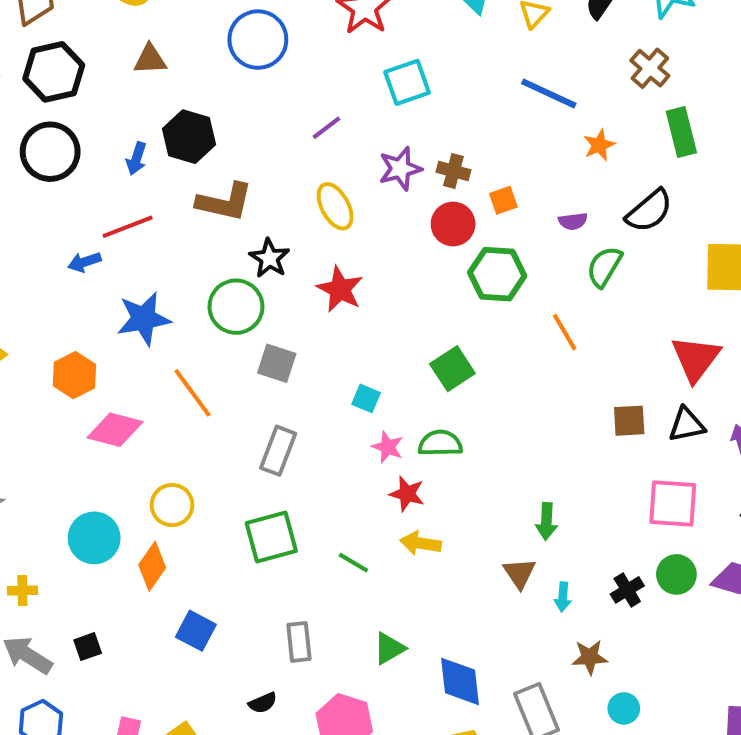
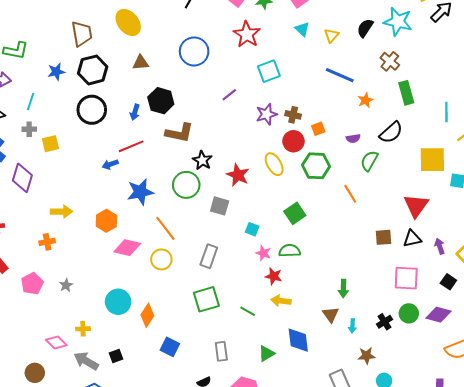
yellow ellipse: (335, 206) -> (274, 164), moved
gray square: (277, 363) -> (220, 206), moved
yellow circle: (172, 505) -> (161, 259), moved
blue diamond: (460, 681) -> (298, 340), moved

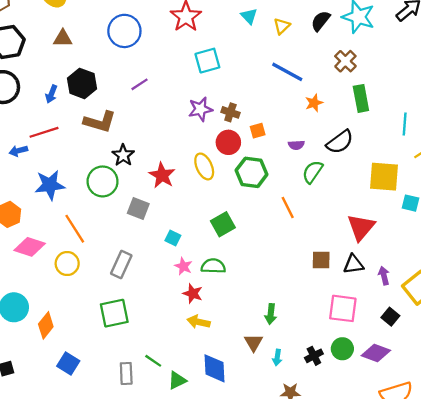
purple line: (229, 95) -> (140, 84), moved
green line: (248, 311) -> (153, 361), moved

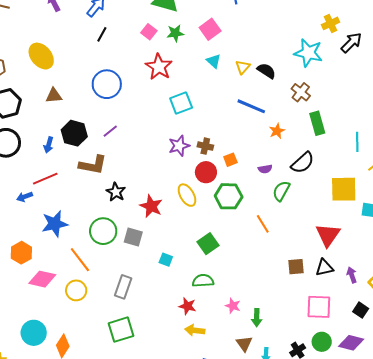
black semicircle: (321, 21) -> (266, 71), moved, turned 90
purple line: (140, 84) -> (110, 131), moved
green circle: (103, 181) -> (103, 231), moved
pink star: (183, 266) -> (233, 306), moved

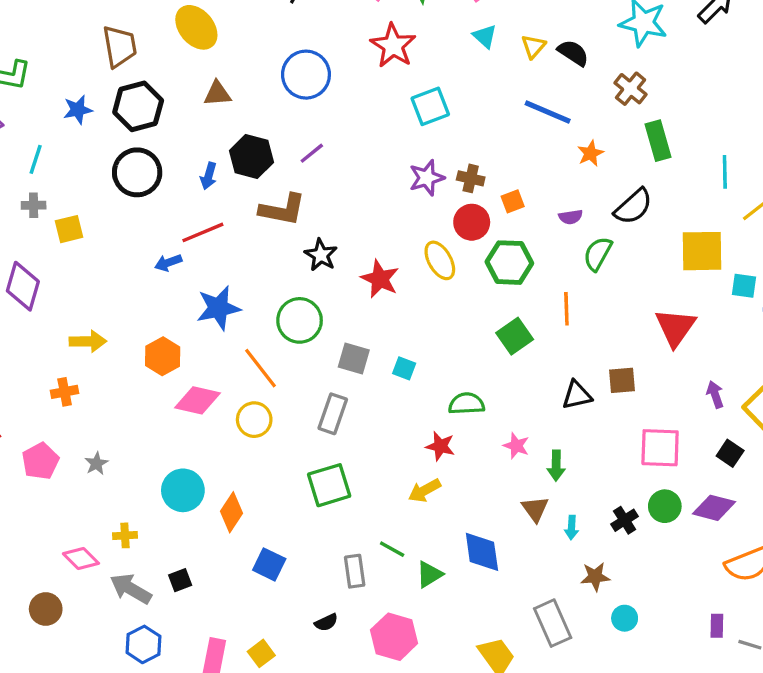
orange line: (263, 224) -> (566, 309), turned 30
gray square: (133, 237) -> (354, 358), moved
green square: (208, 244) -> (515, 336), moved
black triangle: (324, 268) -> (577, 395), moved
yellow arrow: (195, 330) -> (424, 491), moved, turned -36

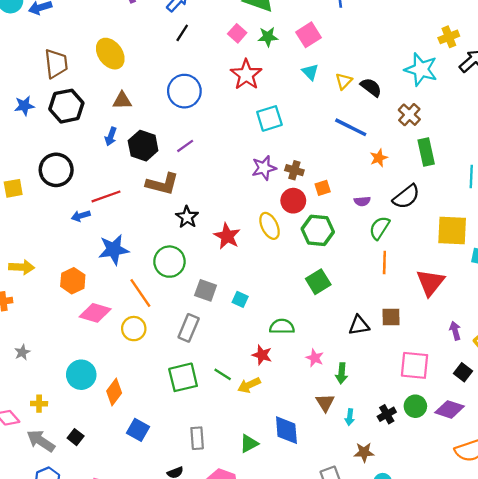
black circle: (137, 172) -> (56, 170), moved
blue arrow: (209, 176) -> (111, 136), moved
orange line: (566, 309) -> (384, 263), moved
green line: (392, 549) -> (223, 374), moved
black square: (180, 580) -> (76, 437), turned -35

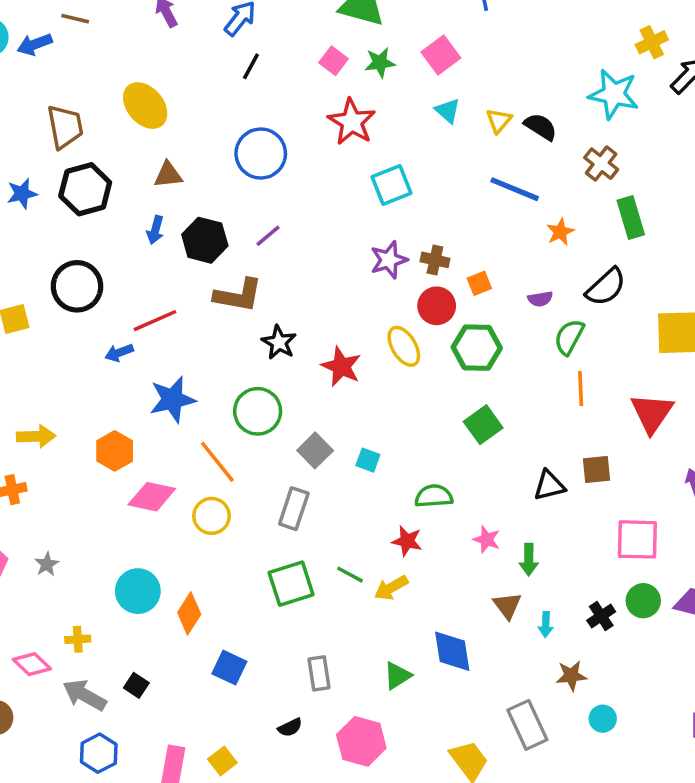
gray square: (206, 290) -> (315, 450), turned 30

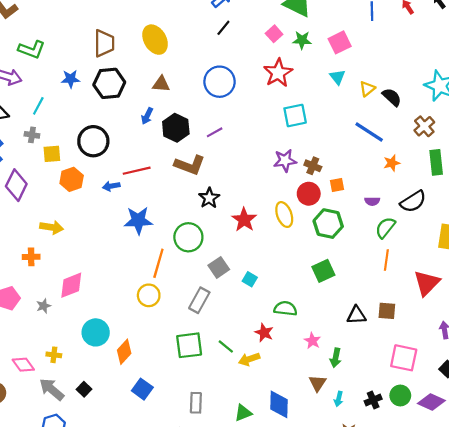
orange hexagon: (115, 451) -> (72, 179), moved
orange line: (217, 462) -> (158, 263), turned 44
pink diamond: (152, 497) -> (71, 285), moved, turned -44

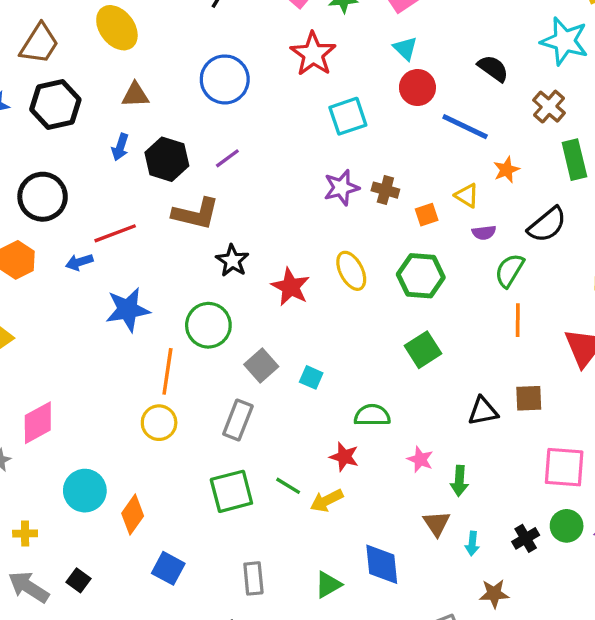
brown trapezoid: (104, 43) -> (39, 44), turned 40
yellow triangle: (367, 89) -> (467, 195), moved, turned -42
red circle: (309, 194) -> (417, 88), moved

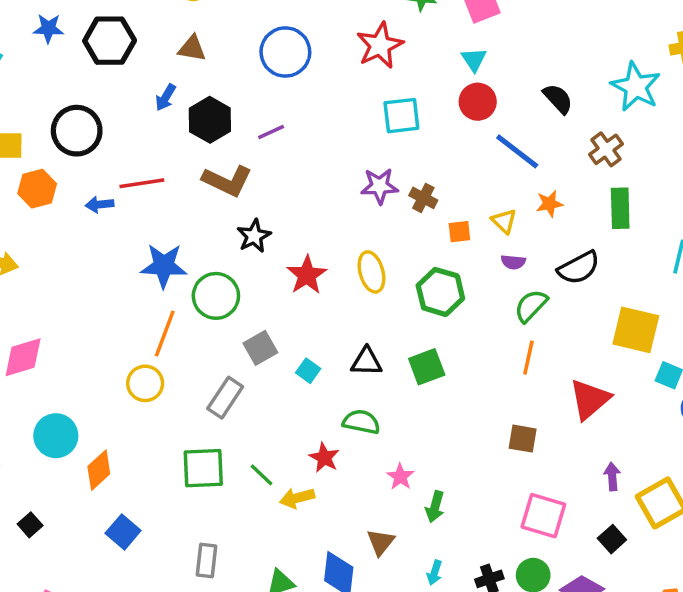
blue star: (128, 310) -> (164, 266), moved
black triangle: (483, 411) -> (366, 362), moved
brown triangle: (437, 523) -> (381, 542), moved

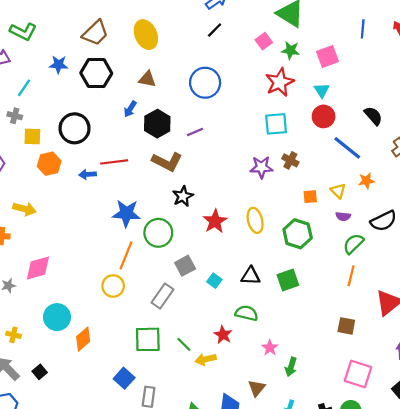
red star: (380, 45) -> (280, 82), moved
brown cross: (423, 198) -> (290, 160), moved
blue square: (123, 532) -> (124, 378), moved

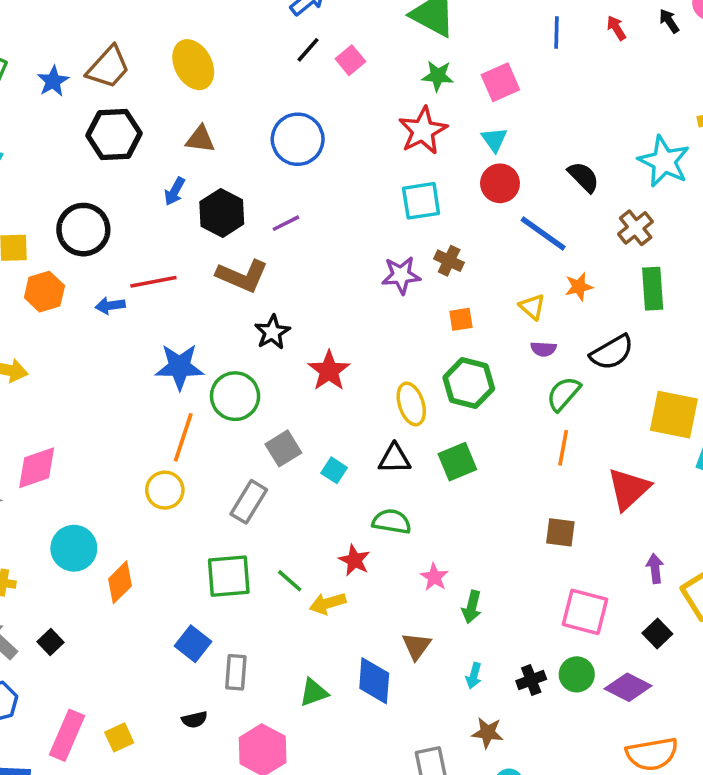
pink square: (264, 41) -> (350, 60), moved
blue star: (59, 65) -> (53, 81), moved, turned -30
orange square: (310, 197) -> (461, 319), moved
yellow ellipse: (255, 220) -> (411, 404), moved

